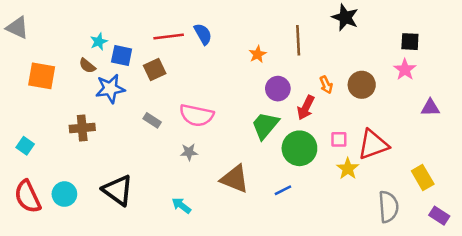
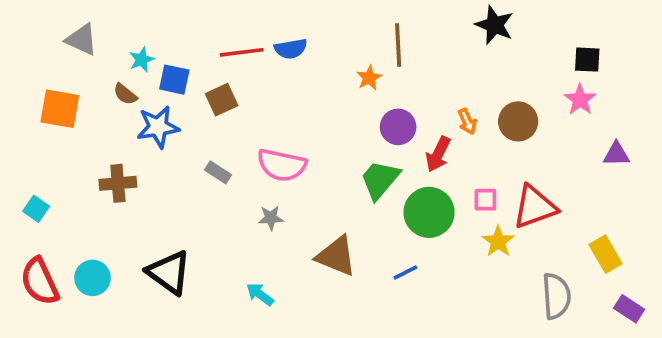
gray triangle: (17, 28) -> (82, 40), moved
blue semicircle: (203, 34) -> (291, 49), turned 110
brown line: (298, 40) -> (398, 45), moved

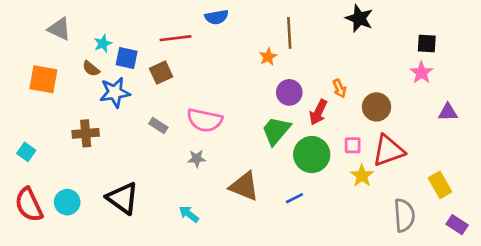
blue semicircle: (291, 49) -> (217, 17), moved
brown circle: (518, 121) -> (376, 107), moved

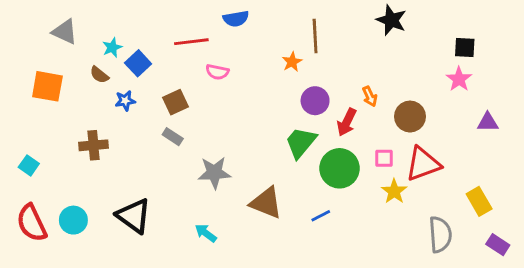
blue square: (127, 58) -> (138, 63), turned 35
brown square: (161, 73) -> (176, 102), moved
blue star: (115, 92) -> (125, 101), size x0.6
pink semicircle: (205, 120) -> (217, 72), moved, size x0.6
gray star: (197, 158) -> (214, 173), size x1.6

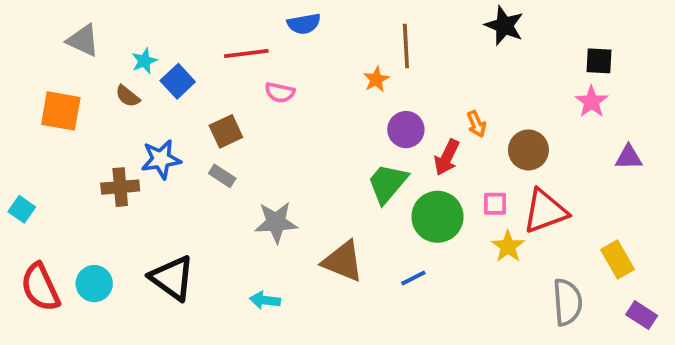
blue star: (125, 101) -> (161, 159), moved, size x1.5
cyan square: (29, 165) -> (22, 209), moved
cyan arrow: (206, 233) -> (265, 300), turned -30

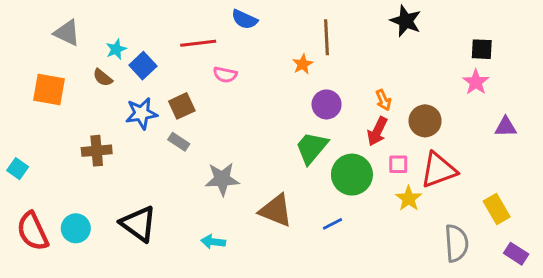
blue semicircle: (304, 24) -> (244, 19), turned 35
red arrow: (447, 157) -> (377, 131), moved
blue star: (161, 159) -> (141, 113), moved

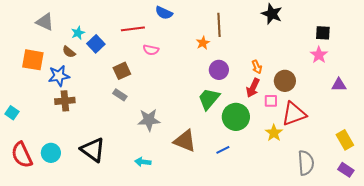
blue star: (141, 113) -> (59, 76), moved
pink square: (398, 164) -> (271, 101), moved
yellow rectangle: (497, 209) -> (345, 140), moved

